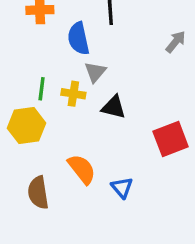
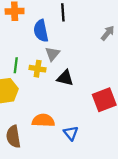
orange semicircle: (82, 169) -> (43, 120), turned -50

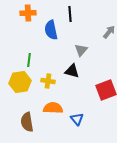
gray triangle: (52, 54) -> (81, 50), moved
yellow cross: (38, 69) -> (48, 81), moved

